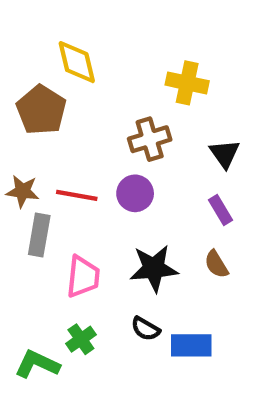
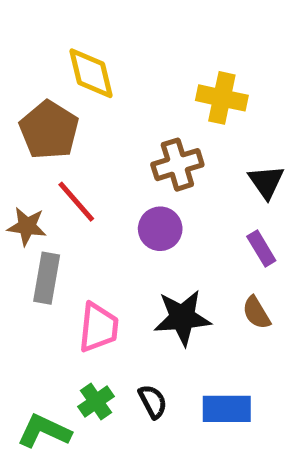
red line: (77, 195) -> (76, 202), moved, turned 39
black semicircle: (145, 329) -> (153, 402), moved, turned -148

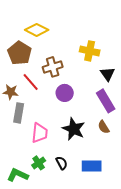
yellow diamond: (91, 73) -> (37, 30), turned -50
yellow cross: (222, 98) -> (90, 51), moved
brown cross: (177, 165) -> (53, 67), moved
purple rectangle: (261, 248) -> (106, 101), size x1.6
black star: (182, 318) -> (74, 129), turned 30

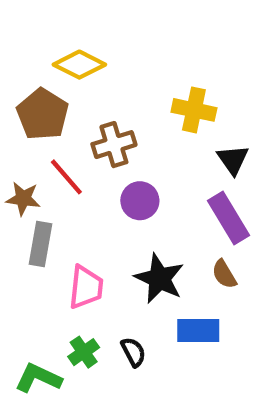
blue rectangle: (92, 166) -> (198, 330), moved

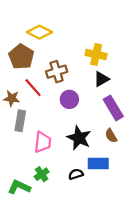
black triangle: (233, 160) -> (101, 79), moved, turned 35
black semicircle: (133, 352) -> (76, 174), moved, turned -80

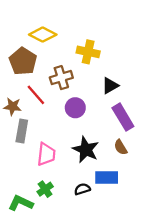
yellow cross: (96, 54) -> (88, 52), moved

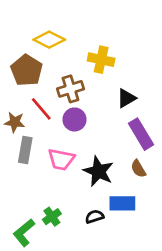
purple circle: (75, 108) -> (74, 119), moved
pink trapezoid: (46, 154) -> (61, 159), moved, turned 95
green L-shape: (21, 203) -> (24, 233), turned -65

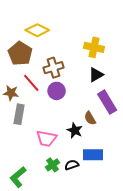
yellow cross: (101, 60) -> (94, 47), moved
pink trapezoid: (61, 159) -> (46, 139), moved
brown semicircle: (138, 169) -> (90, 118), moved
black star: (98, 171) -> (75, 130), size x0.7
green cross: (52, 217) -> (52, 165), moved

